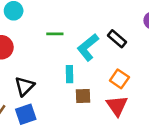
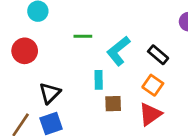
black rectangle: (117, 39) -> (158, 55), moved
red triangle: (117, 106) -> (150, 114), turned 30

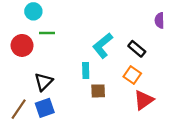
green line: (83, 36) -> (47, 33), moved
red triangle: (150, 114) -> (144, 100), moved

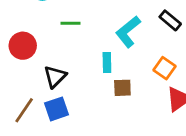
green line: (47, 33) -> (70, 23), moved
red circle: (22, 45) -> (23, 46), moved
black rectangle: (137, 49) -> (170, 20), moved

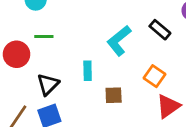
green line: (70, 23) -> (44, 37), moved
cyan rectangle: (107, 63) -> (88, 71), moved

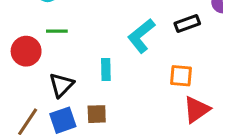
black rectangle: (160, 30) -> (187, 24), turned -60
orange square: (155, 76) -> (181, 76), turned -30
brown square: (114, 95) -> (97, 114), moved

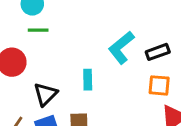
black rectangle: (187, 24) -> (158, 52), moved
green line: (57, 31) -> (38, 30), moved

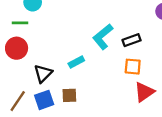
green line: (38, 30) -> (20, 23), moved
cyan rectangle: (88, 80) -> (76, 62), turned 63

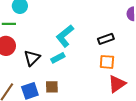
cyan L-shape: (103, 37) -> (65, 36), moved
black triangle: (43, 73) -> (32, 58), moved

